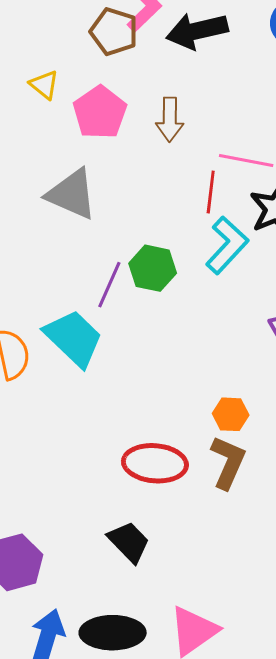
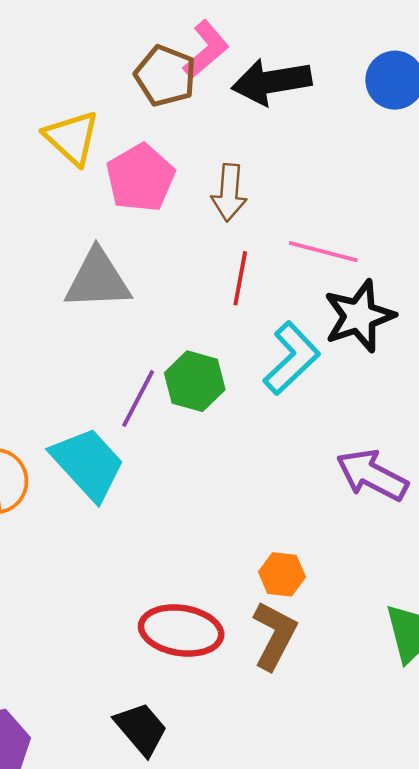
yellow triangle: (44, 85) -> (72, 138), size x1.5
red line: (211, 192) -> (240, 278), moved
gray triangle: (72, 194) -> (98, 280), turned -30

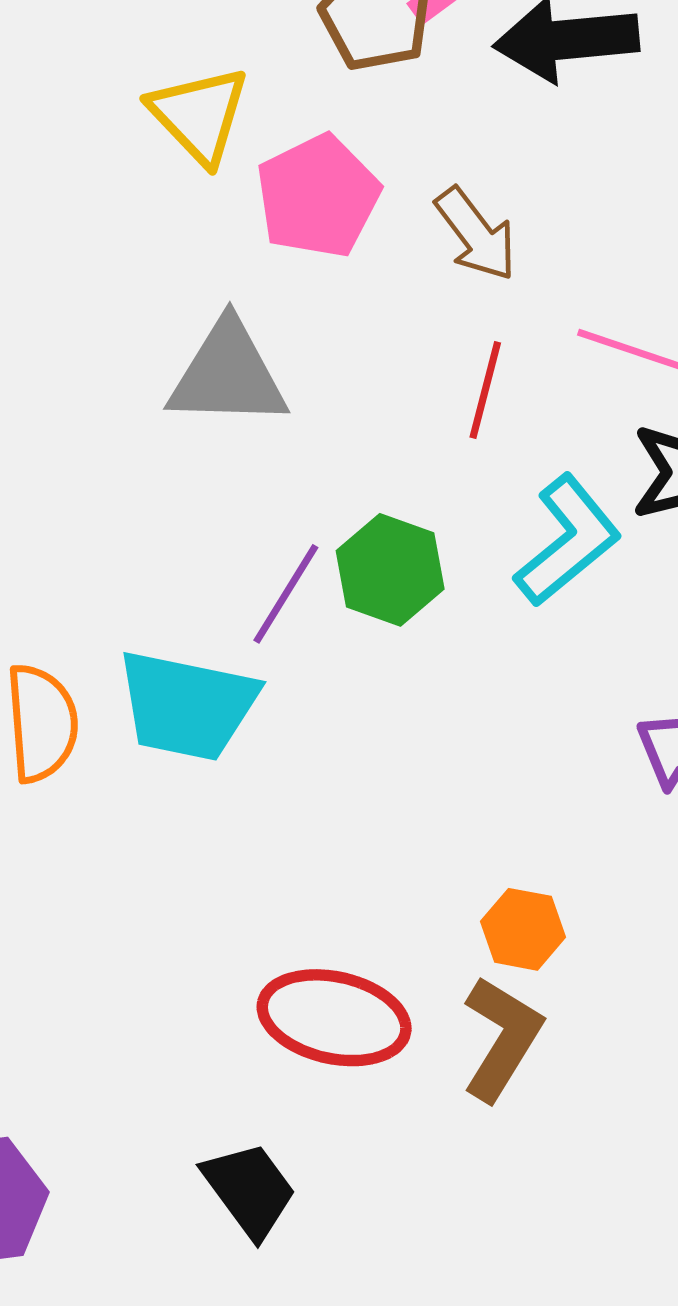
brown arrow: (229, 193) -> (476, 234), turned -46
cyan trapezoid: (88, 464) -> (187, 705), turned 140

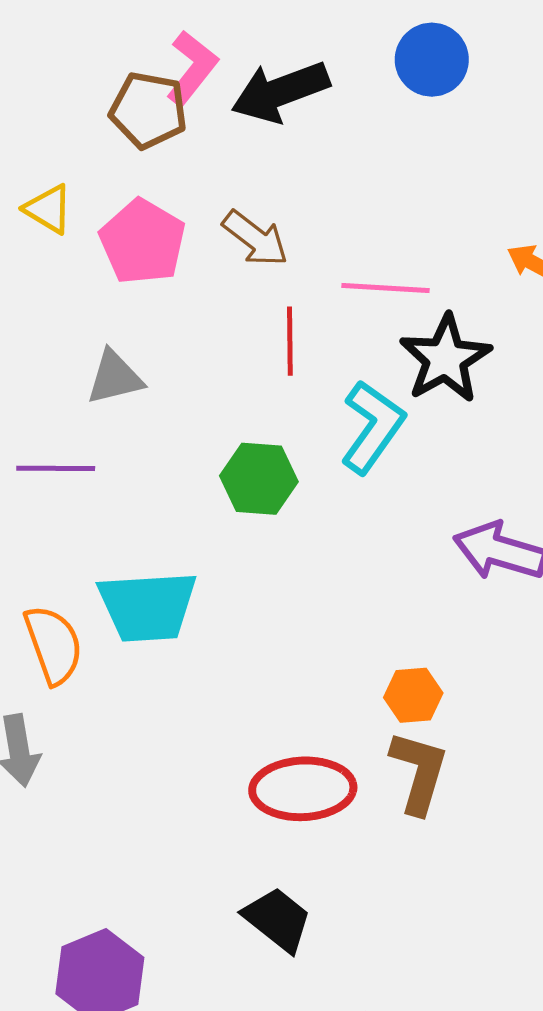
yellow triangle: (199, 115) -> (48, 209), size x0.7
gray triangle: (228, 374) -> (115, 378), size x0.7
purple line: (286, 594) -> (56, 468), moved, turned 74

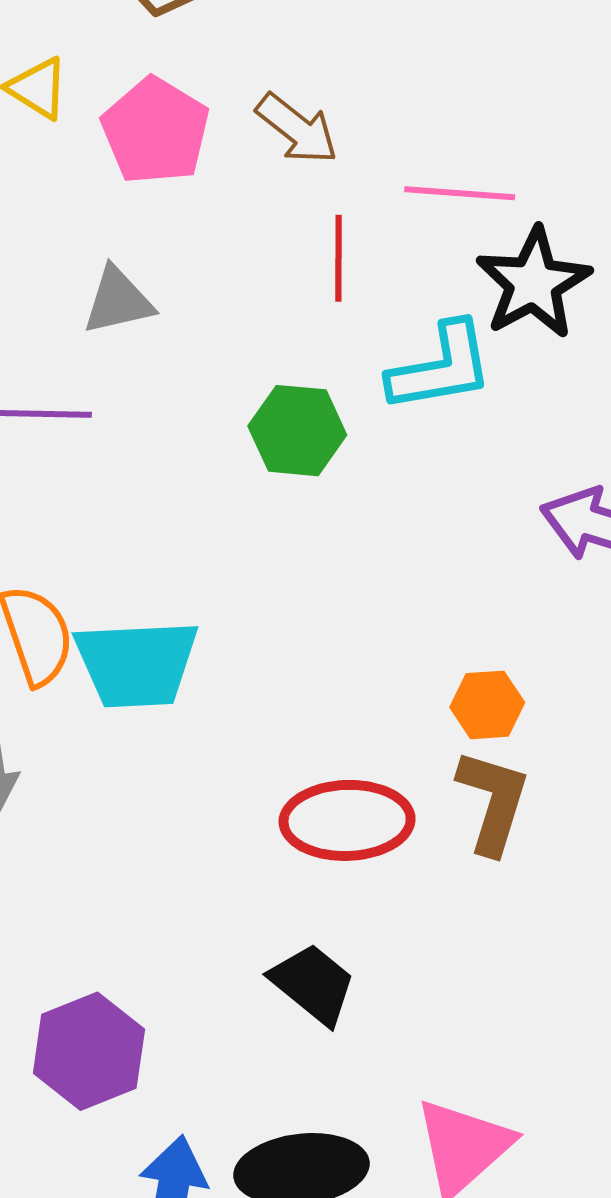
cyan L-shape: (372, 427) -> (441, 367), turned 44
cyan trapezoid: (148, 606) -> (137, 664), moved

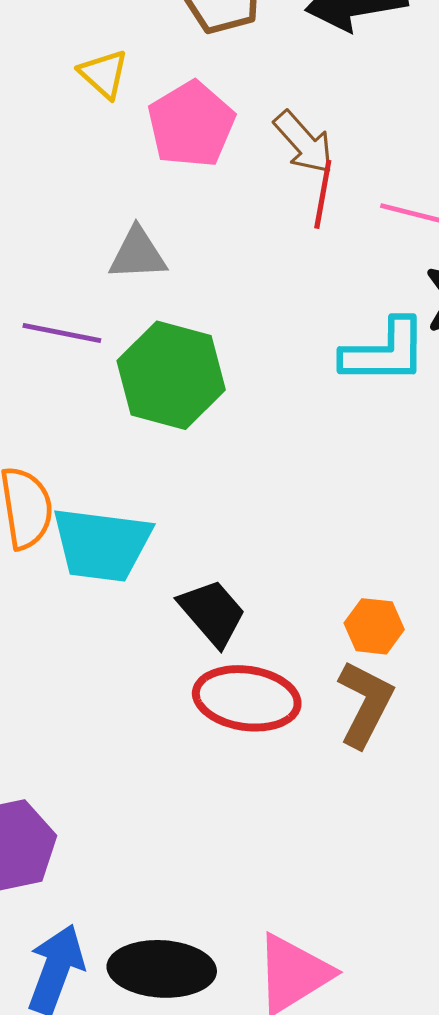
red line: (339, 258) -> (323, 194), moved
green hexagon: (297, 431) -> (171, 375), moved, size x1.4
black trapezoid: (313, 984) -> (212, 613), moved

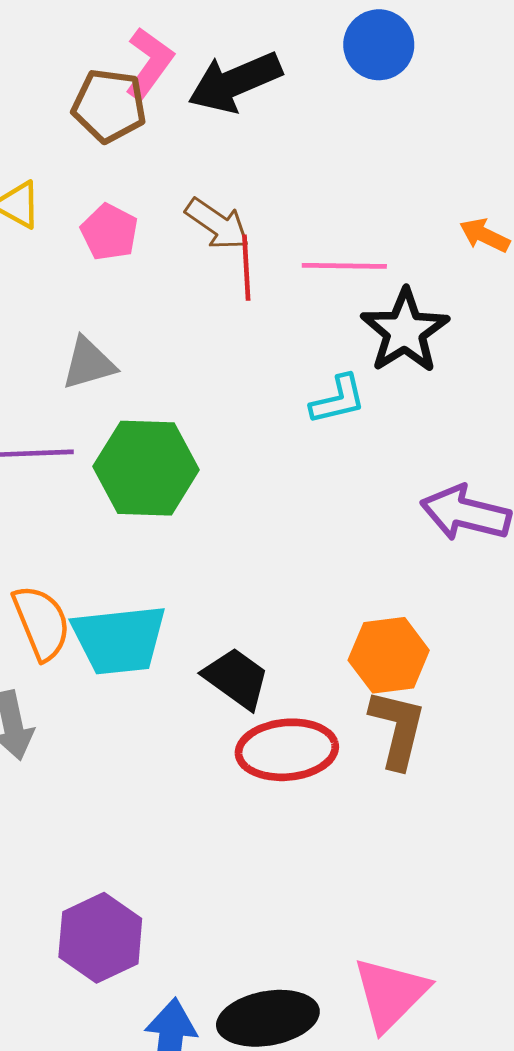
pink pentagon: (191, 124) -> (109, 232), size x0.7
cyan L-shape: (385, 352) -> (338, 400), size x0.7
orange hexagon: (374, 626) -> (389, 655), size x1.4

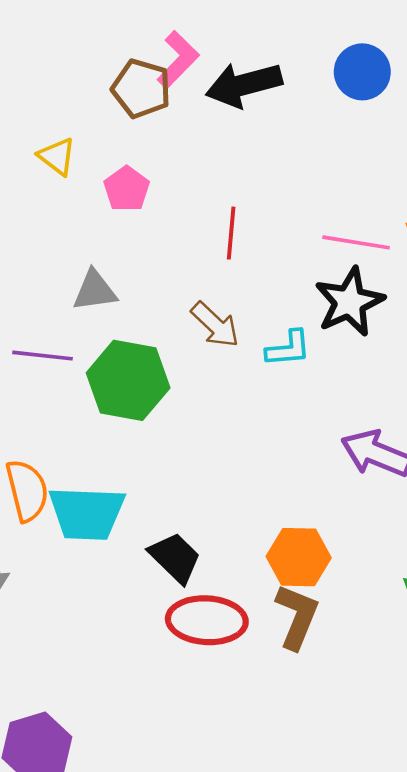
brown arrow: (217, 224) -> (215, 325), moved
pink line: (344, 266) -> (356, 242), moved

